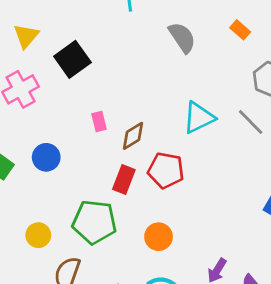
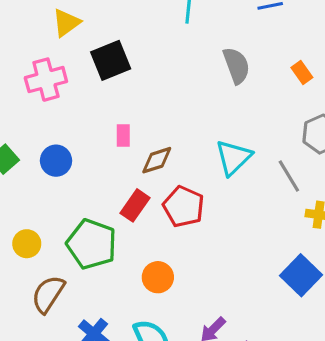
cyan triangle: (199, 118) -> (233, 158), turned -32

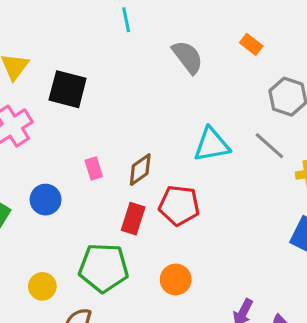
black square: (111, 60) -> (68, 89), turned -36
pink rectangle: (123, 135) -> (94, 168), moved
cyan triangle: (233, 158) -> (212, 145), turned 51

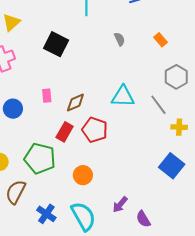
gray semicircle: (188, 57) -> (120, 39), size x0.6
black square: (68, 89) -> (56, 44), moved

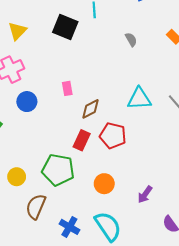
black square: (56, 44) -> (65, 27), moved
pink rectangle: (47, 96) -> (67, 88), moved
blue circle: (13, 109) -> (27, 102), moved
purple arrow: (120, 205) -> (145, 194), moved

